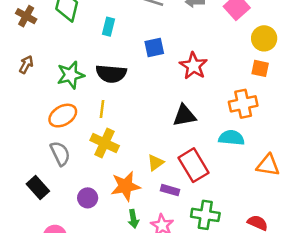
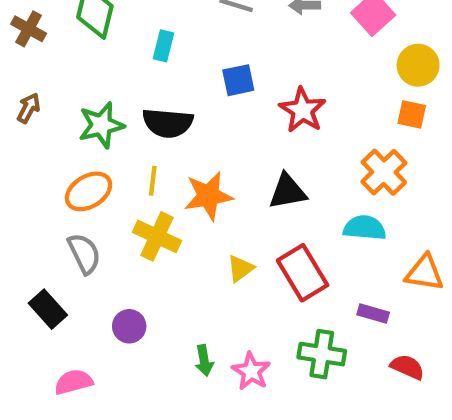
orange cross: (243, 104) -> (384, 172), turned -32
orange star: (126, 186) -> (208, 196), moved
purple rectangle: (170, 190) -> (373, 313), moved

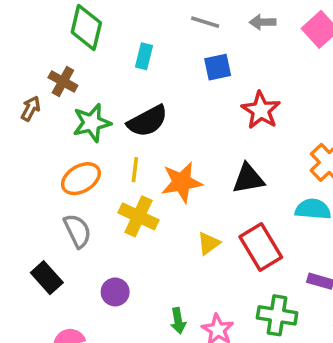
brown cross: (29, 29) -> (63, 81), moved
blue square: (238, 80) -> (218, 67), moved
black semicircle: (168, 123) -> (148, 121), turned -33

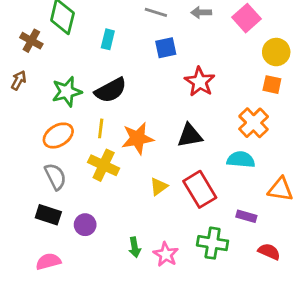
brown cross: (63, 81) -> (31, 41), moved
black rectangle: (47, 278) -> (48, 215), moved, turned -30

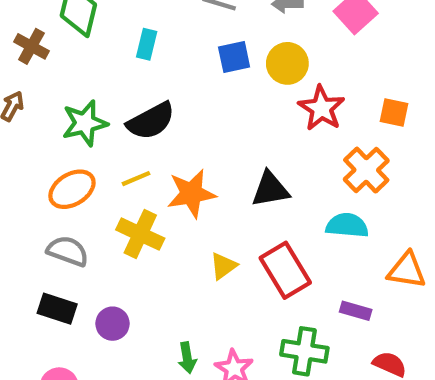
yellow circle: (276, 52) -> (287, 63), moved
red star: (200, 82) -> (321, 108), moved
yellow line: (101, 128) -> (136, 179), turned 60
gray semicircle: (55, 177) -> (68, 251), turned -44

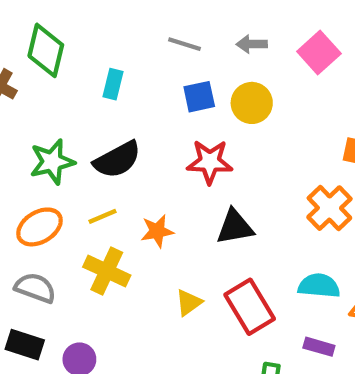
red star: (321, 108) -> (210, 162), moved, turned -30
orange star: (191, 193) -> (157, 231), size x0.7
cyan semicircle: (347, 225) -> (319, 286), moved

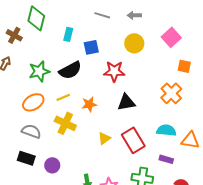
pink square: (319, 53) -> (171, 37), moved
blue square: (199, 97) -> (91, 47), moved

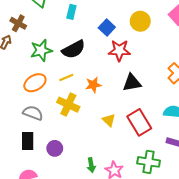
brown cross: (14, 35) -> (18, 23), moved
blue square: (91, 47) -> (107, 27), moved, turned -35
yellow triangle: (104, 138) -> (109, 120), turned -40
black rectangle: (26, 158) -> (28, 141), turned 72

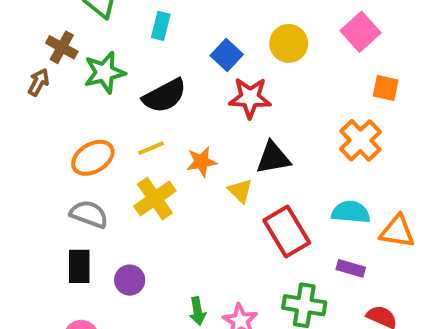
green star: (41, 50) -> (104, 72), moved
yellow cross: (68, 105) -> (155, 199), turned 30
yellow triangle: (109, 120) -> (240, 191), moved

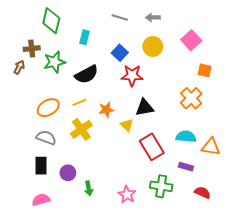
brown cross: (62, 47) -> (32, 49), turned -35
green arrow: (198, 311) -> (89, 188), moved

